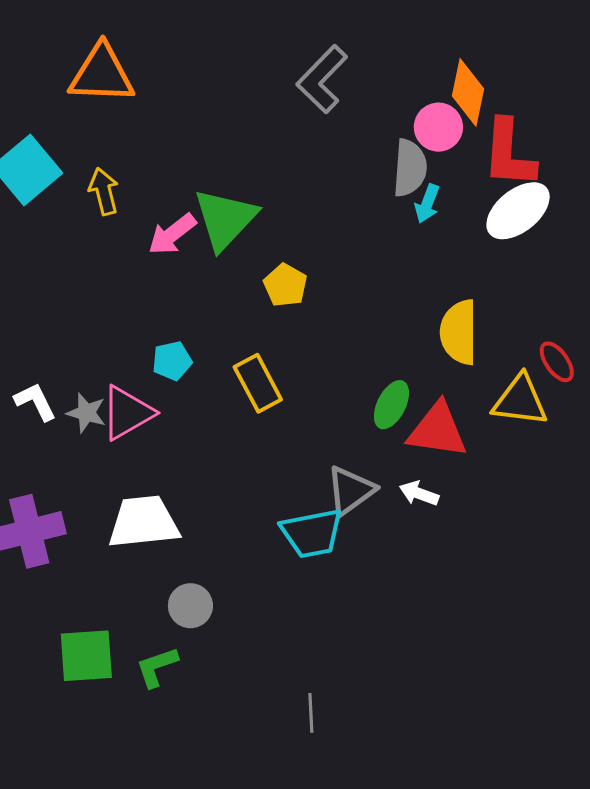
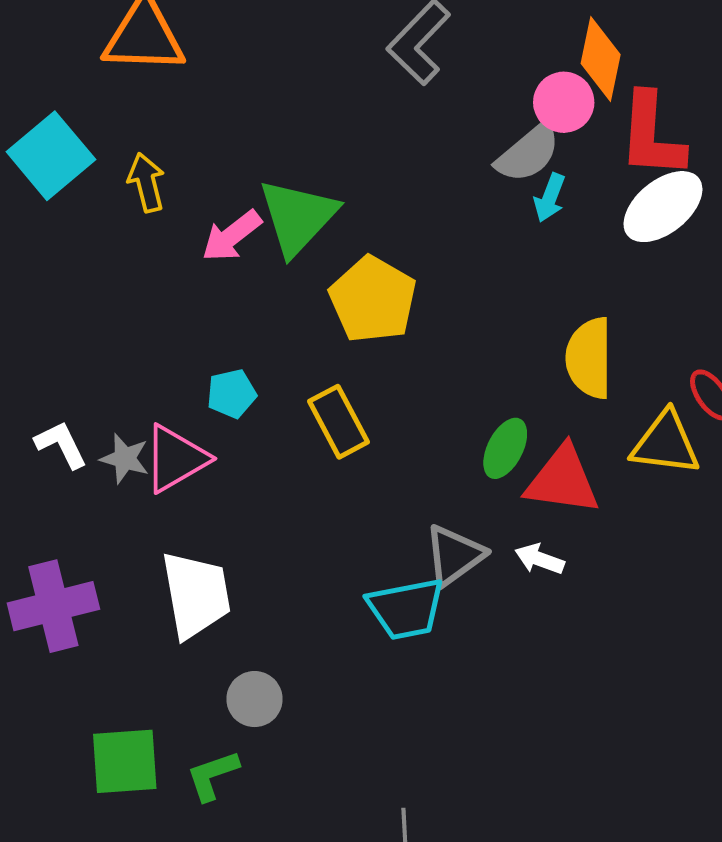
gray semicircle: (410, 168) -> (528, 153), turned 46
yellow pentagon: (285, 285) -> (373, 299), size x1.6
white trapezoid: (143, 522) -> (196, 595), turned 86

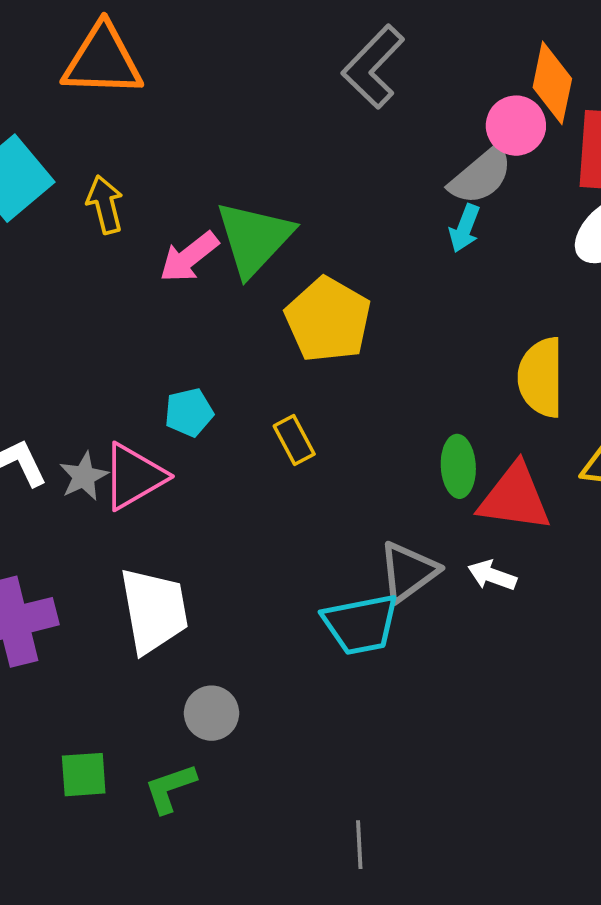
cyan arrow: (550, 198) -> (465, 228), moved
yellow rectangle: (338, 422) -> (294, 440), size x0.7
green ellipse: (505, 448) -> (458, 466), turned -30
gray star: (125, 459) -> (84, 476), turned 30
green square: (125, 761) -> (84, 775), size x0.7

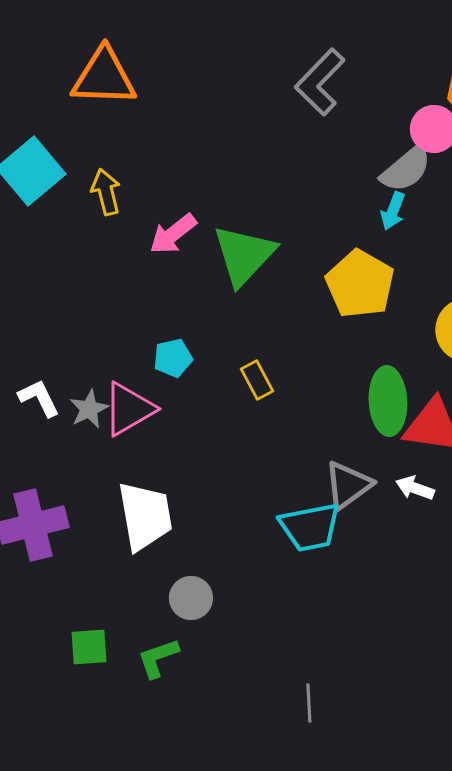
green triangle: (254, 238) -> (244, 255), moved
yellow pentagon: (328, 320) -> (360, 284), moved
green ellipse: (458, 466) -> (388, 401), size x1.4

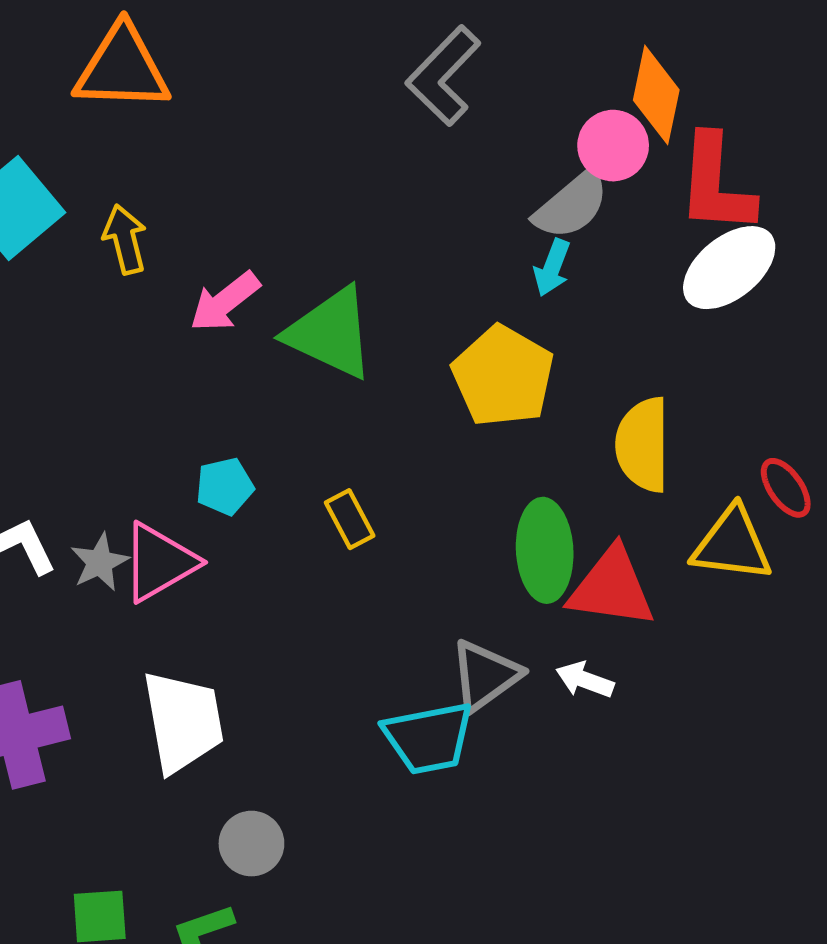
green triangle: (244, 255) -> (330, 333), turned -48

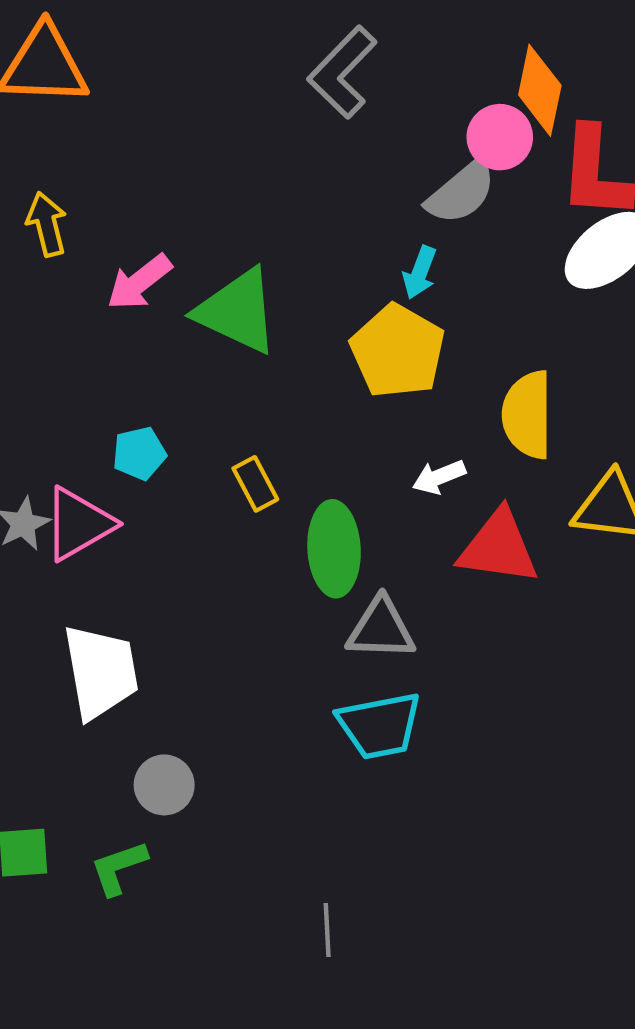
cyan arrow: (552, 268) -> (420, 272), moved
green ellipse: (545, 550) -> (334, 549), moved
gray triangle: (485, 675) -> (381, 629), turned 38
white arrow: (585, 680) -> (439, 477), moved, turned -42
cyan trapezoid: (429, 738) -> (380, 726), moved

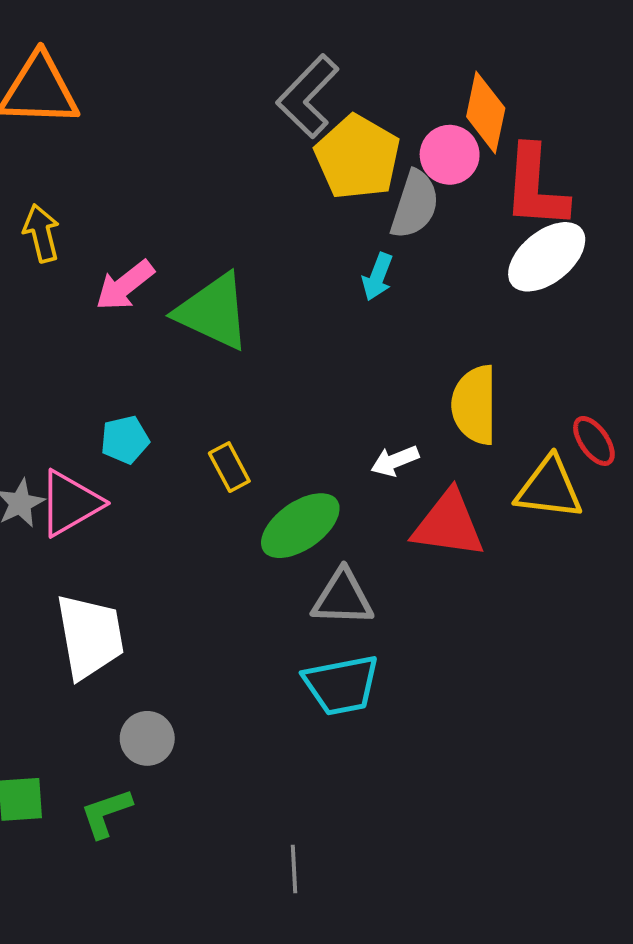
gray semicircle: (461, 192) -> (415, 205), turned -32
yellow pentagon: (398, 351) -> (358, 157), moved
green ellipse: (334, 549) -> (300, 526), turned 58

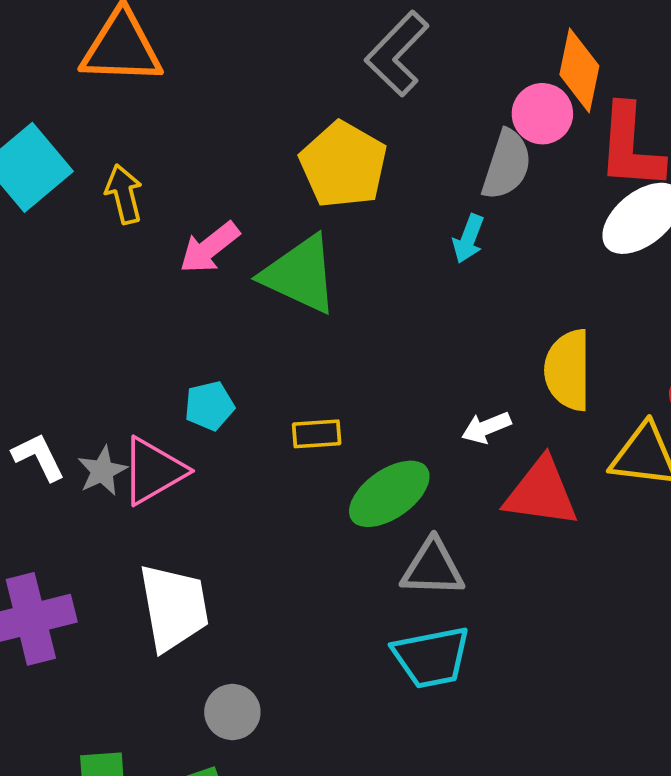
yellow pentagon: (358, 157) -> (343, 165), moved
yellow rectangle: (229, 467) -> (317, 434), turned -66

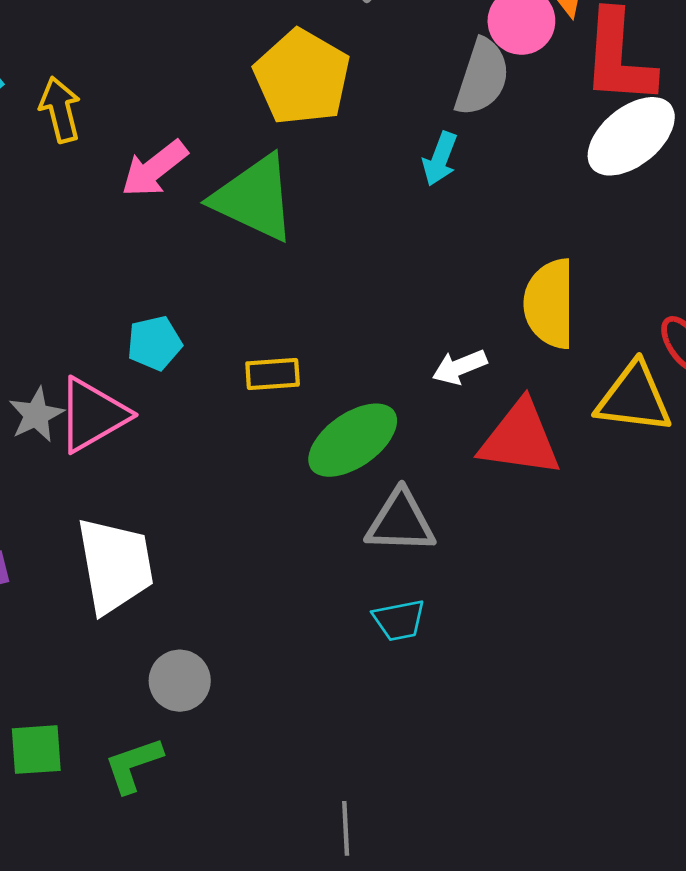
cyan trapezoid: (431, 657) -> (399, 620), size x0.6

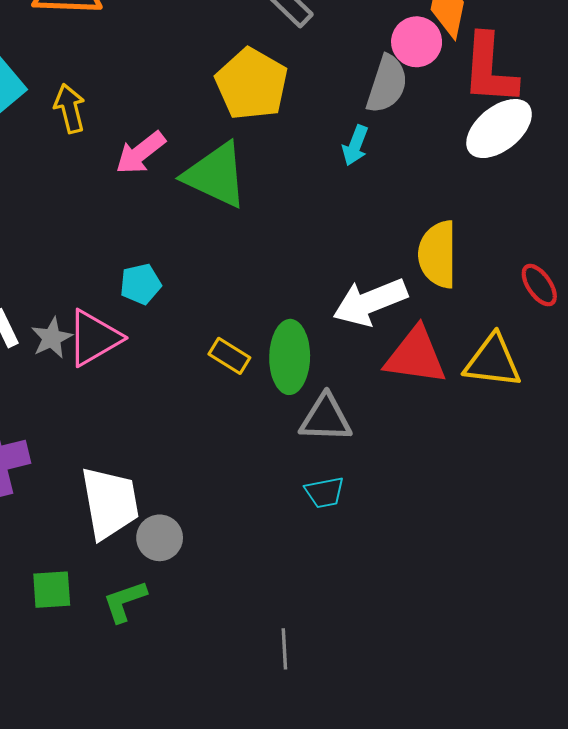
white arrow: (460, 367) -> (370, 302), size x1.8
yellow rectangle: (273, 374) -> (229, 356), moved, turned 36
yellow triangle: (634, 398) -> (493, 361), moved
green ellipse: (353, 440) -> (290, 357), turned -54
white trapezoid: (115, 565) -> (110, 503), moved

